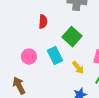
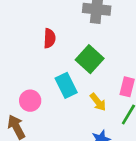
pink circle: (29, 57) -> (30, 101), moved

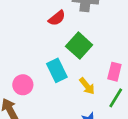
red semicircle: (50, 38) -> (57, 18), moved, turned 48

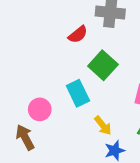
yellow arrow: (87, 86) -> (103, 126), moved

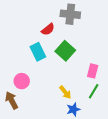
cyan rectangle: (78, 93) -> (38, 52), moved

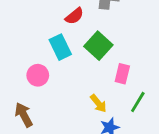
pink rectangle: (93, 71) -> (122, 74), moved
pink circle: (22, 81) -> (38, 75), moved

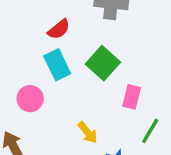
red semicircle: (74, 16) -> (59, 29), moved
yellow arrow: (98, 103) -> (88, 132), moved

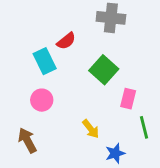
cyan rectangle: (57, 65) -> (45, 61), moved
green line: (150, 131) -> (144, 127), turned -45

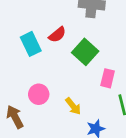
red semicircle: (66, 41) -> (57, 35), moved
pink circle: (42, 100) -> (39, 94), moved

